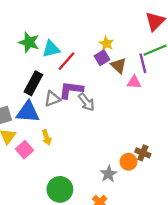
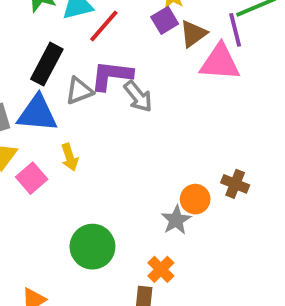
brown triangle: (119, 66) -> (193, 34), turned 42
pink triangle: (134, 82) -> (220, 62), size x1.6
orange circle: (128, 162) -> (195, 199), moved

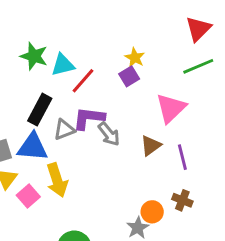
purple line: (235, 30) -> (182, 157), moved
brown triangle: (193, 34) -> (151, 146), moved
pink triangle: (220, 62) -> (171, 108), turned -48
yellow arrow: (70, 157) -> (57, 180), size x1.6

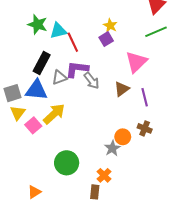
red line: (83, 81) -> (73, 42), turned -66
yellow arrow: (57, 180) -> (54, 114), turned -115

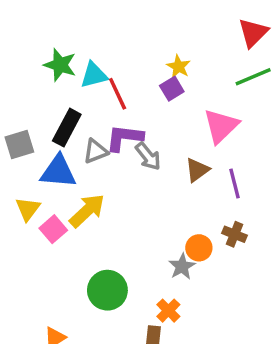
gray square: (12, 93) -> (19, 145), moved

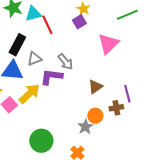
purple L-shape: (124, 138) -> (51, 77), moved
brown triangle: (197, 170) -> (95, 87), moved
purple line: (234, 183) -> (127, 94), moved
brown cross: (234, 234) -> (116, 108), turned -32

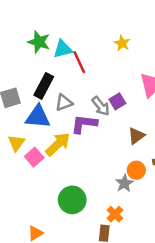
purple square: (79, 22) -> (117, 101), moved

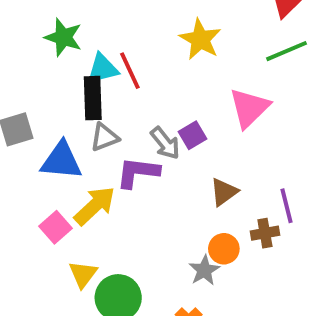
yellow star: (122, 43) -> (200, 39), size x1.5
cyan triangle: (63, 49) -> (102, 69), moved
black rectangle: (44, 86) -> (93, 98), moved, turned -30
yellow triangle: (16, 143) -> (83, 274), moved

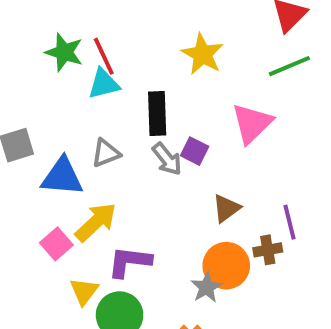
red line: (130, 71) -> (104, 56), moved
black rectangle: (93, 98) -> (157, 113), moved
purple square: (193, 135) -> (195, 151), turned -32
purple L-shape: (138, 172) -> (129, 262), moved
orange circle: (224, 249) -> (226, 266), size x1.5

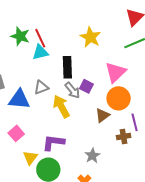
yellow arrow: (96, 222) -> (61, 106), moved, turned -75
orange circle: (226, 266) -> (119, 98), moved

